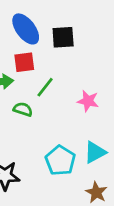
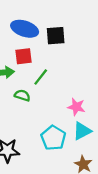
blue ellipse: (26, 29) -> (25, 29), turned -35
pink star: (88, 101) -> (76, 107), moved

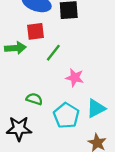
green semicircle: (22, 95) -> (34, 99), moved
pink star: (76, 107) -> (75, 78), moved

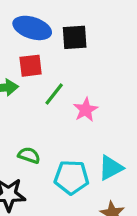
pink star: (75, 78) -> (86, 110), moved, turned 30
cyan pentagon: (66, 116) -> (71, 177), turned -30

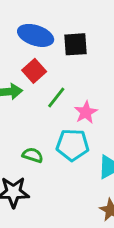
red square: (31, 66) -> (34, 71), turned -35
cyan pentagon: (71, 177) -> (73, 145), moved

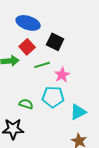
black square: (75, 44) -> (55, 42), moved, turned 30
green line: (56, 98) -> (42, 65), turned 35

